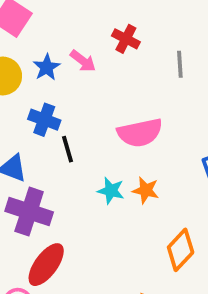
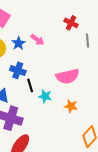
red cross: (126, 39) -> (71, 23), moved
cyan star: (111, 191) -> (45, 96), moved

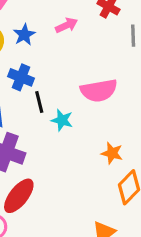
pink arrow: (37, 40) -> (67, 25), moved, turned -64
orange star: (71, 106) -> (112, 153), moved

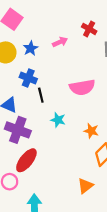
cyan star: (62, 120) -> (58, 120), moved

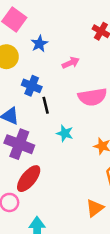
pink arrow: (60, 42) -> (71, 63), moved
blue star: (31, 48) -> (39, 44), moved

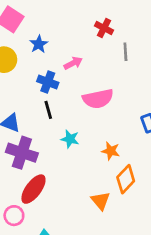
blue cross: (32, 86) -> (48, 82), moved
orange triangle: (95, 208) -> (101, 201), moved, turned -30

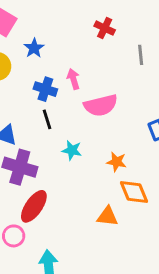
gray line: (125, 52) -> (141, 55), moved
pink arrow: (73, 63) -> (73, 79), moved, turned -78
orange diamond: (126, 179) -> (134, 192), turned -64
orange triangle: (101, 201) -> (107, 216), turned -42

